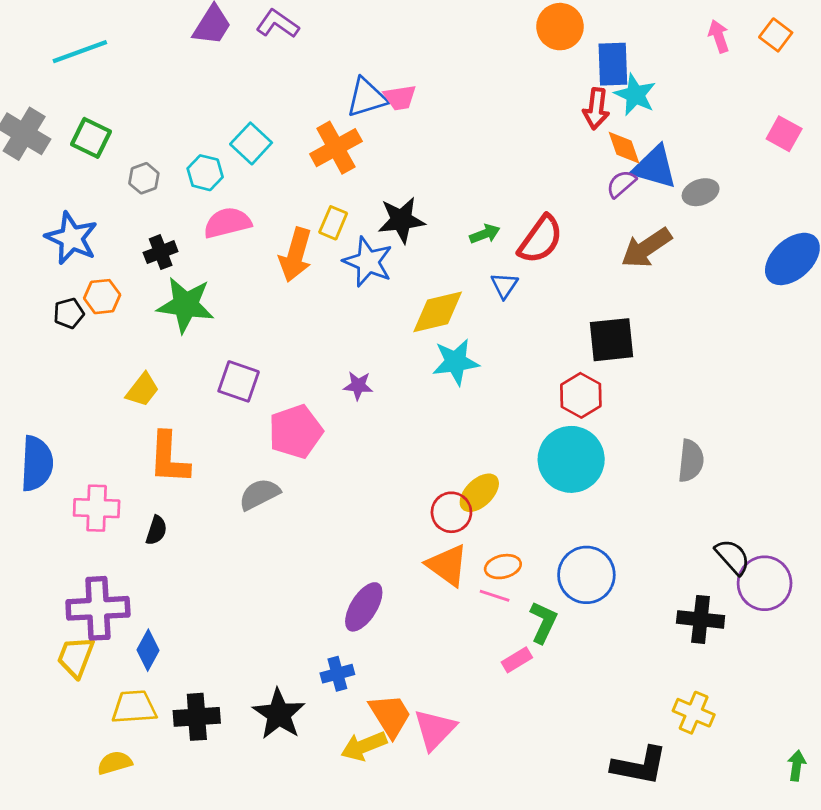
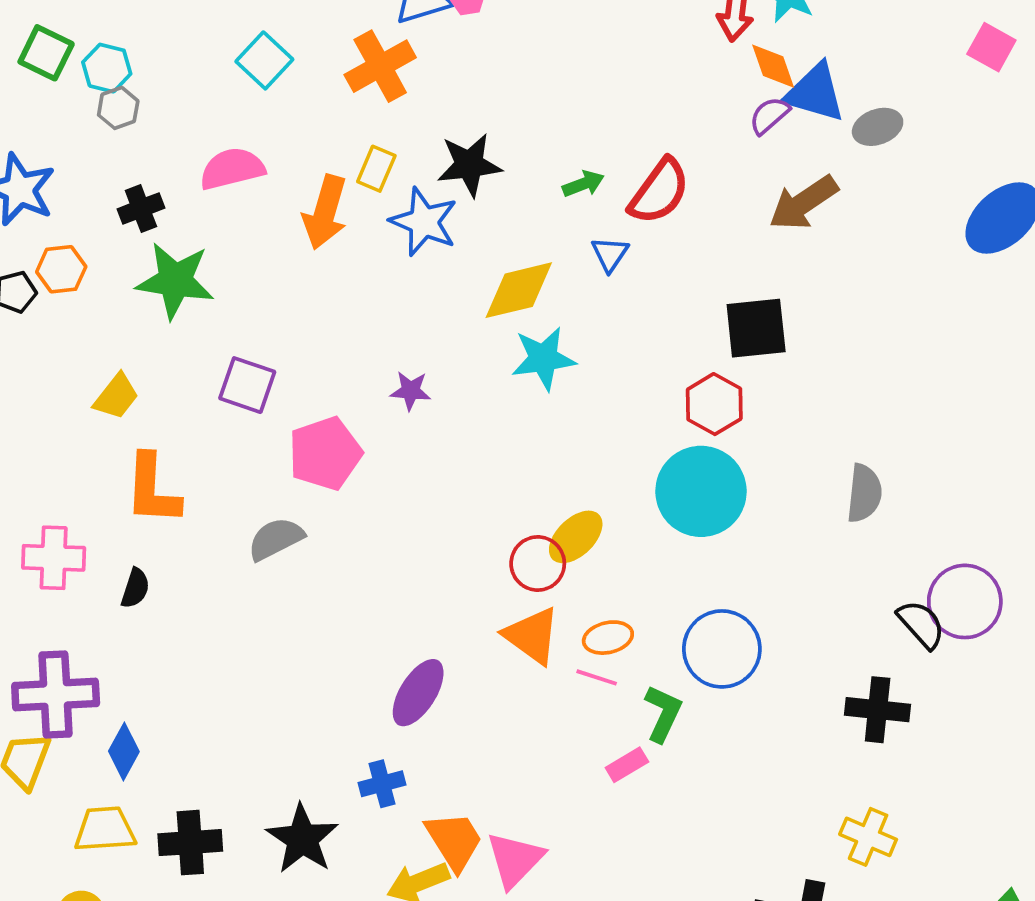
cyan hexagon: (205, 173) -> (107, 68), moved
purple circle: (765, 583) -> (965, 601), moved

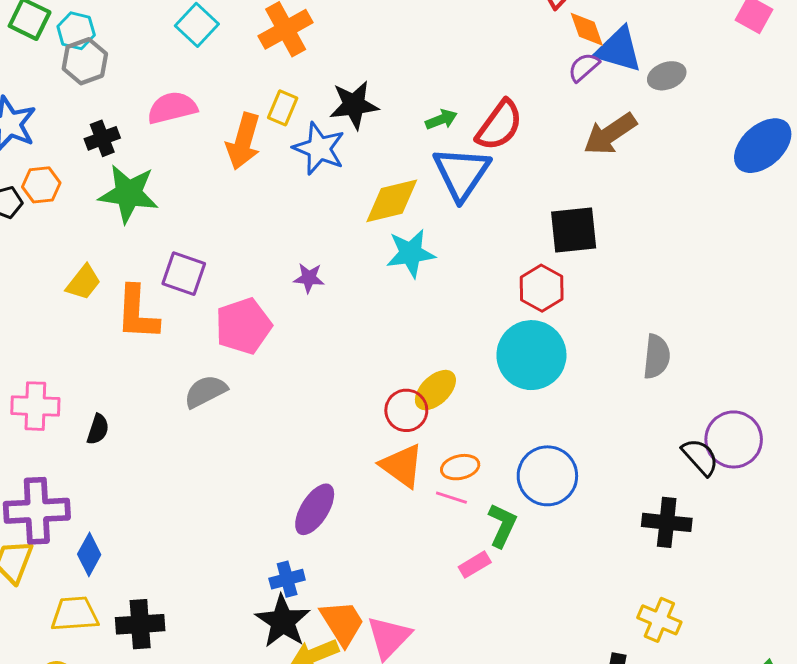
gray hexagon: (118, 108) -> (85, 61), size x1.4
blue triangle: (610, 254) -> (462, 173), size x2.0
orange L-shape: (152, 489) -> (137, 313), moved
black star: (302, 839) -> (283, 621), moved

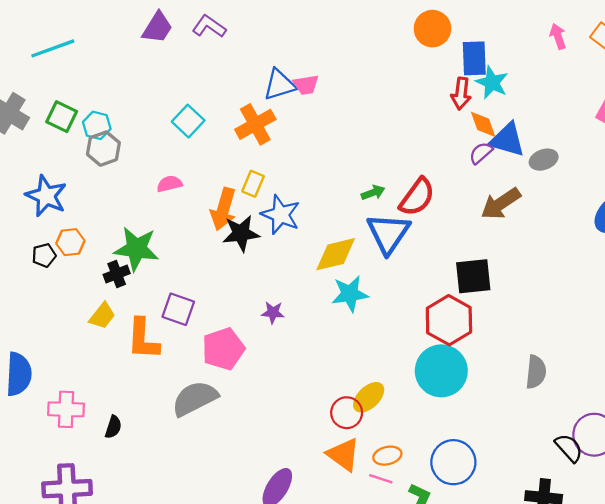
black star: (354, 105) -> (241, 233), moved
pink semicircle: (172, 108) -> (169, 184), size x0.7
black cross: (102, 138) -> (117, 274), moved
red hexagon: (542, 288) -> (449, 320), size x1.4
gray semicircle: (206, 391) -> (195, 398), size x1.4

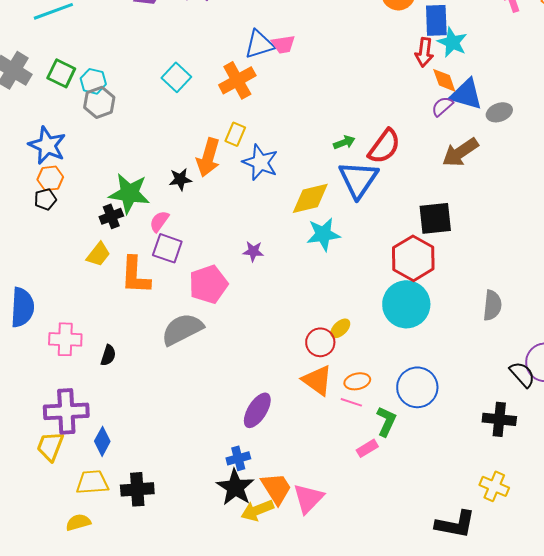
pink semicircle: (169, 184) -> (159, 221), moved, turned -40
black star: (241, 233) -> (180, 179), moved, size x0.7
orange hexagon: (70, 242) -> (50, 178), moved
yellow ellipse: (369, 397) -> (340, 328), size x0.7

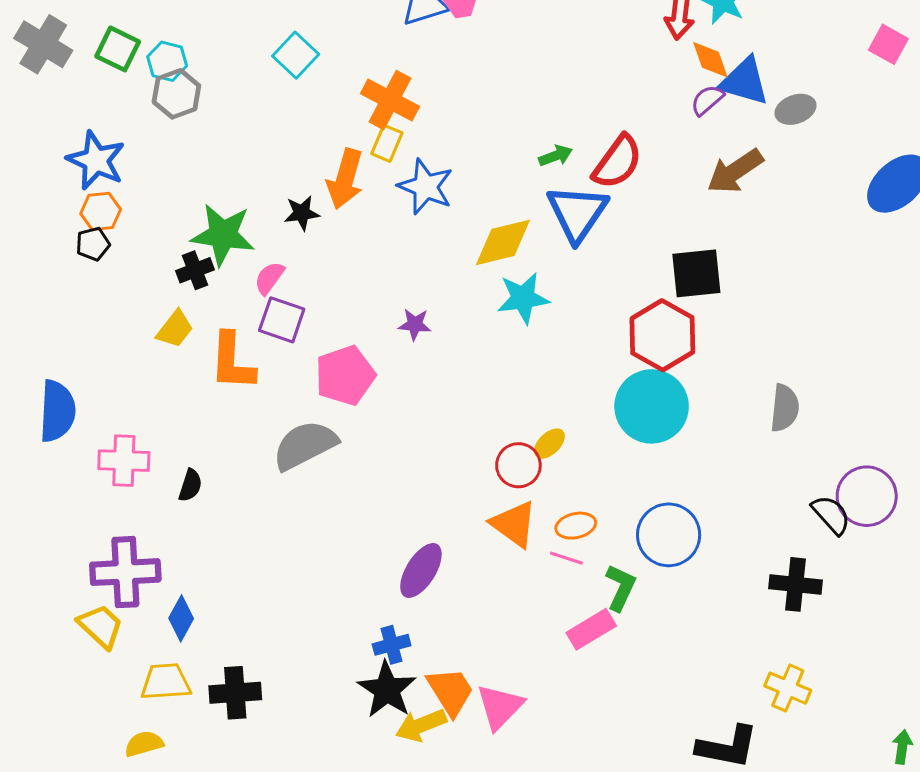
orange cross: (237, 80) -> (390, 100), moved, turned -33
yellow trapezoid: (50, 446) -> (101, 626), turned 112
pink rectangle: (367, 448) -> (591, 629), size x1.4

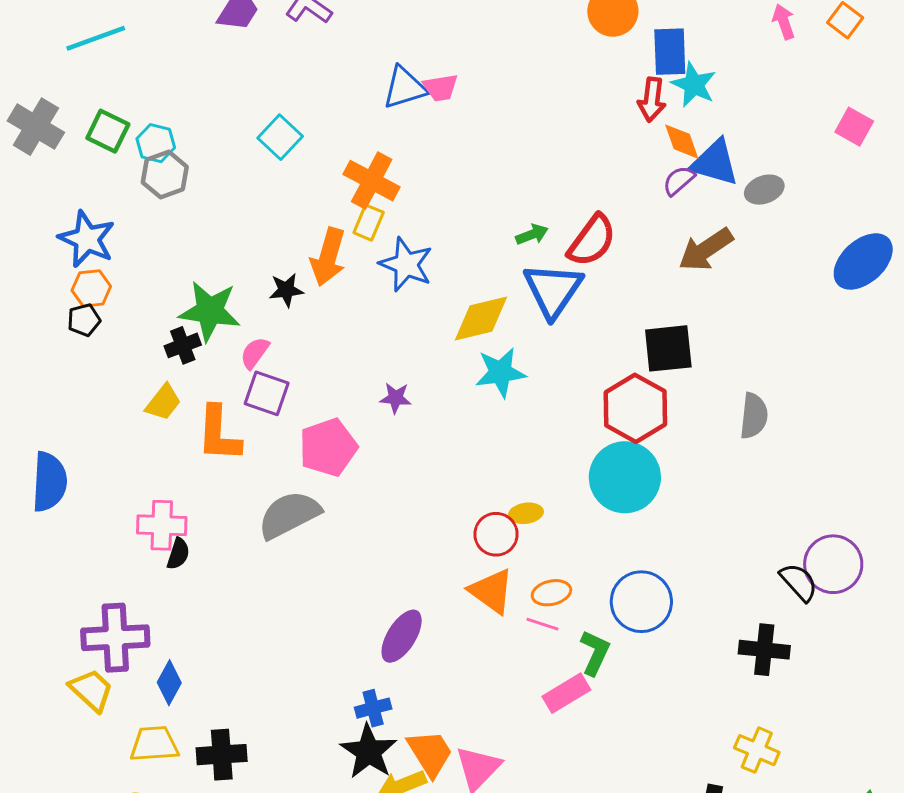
gray semicircle: (785, 408) -> (754, 416), moved
yellow ellipse: (549, 444) -> (526, 513), turned 36
pink cross: (124, 461) -> (162, 525), moved

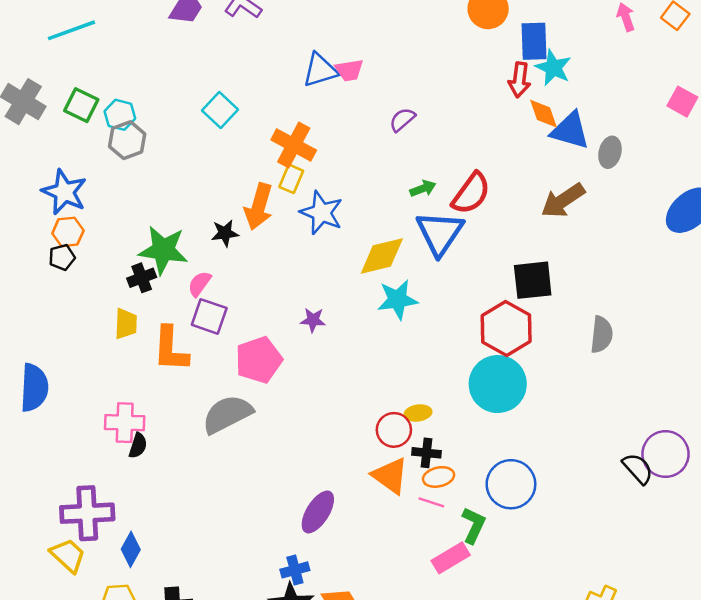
purple semicircle: (679, 181) -> (402, 120), moved
gray ellipse: (764, 190) -> (610, 152), turned -56
yellow trapezoid: (163, 402) -> (126, 324), turned -36
black cross: (764, 650) -> (426, 453), moved, size x0.7

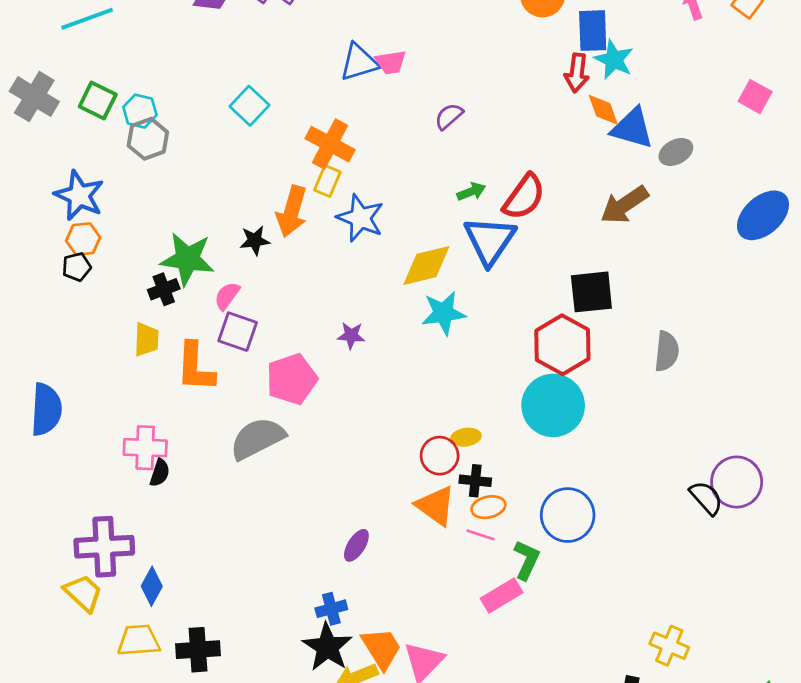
gray ellipse: (610, 152) -> (676, 152), turned 48
purple ellipse: (318, 512) -> (356, 545), size x0.7

